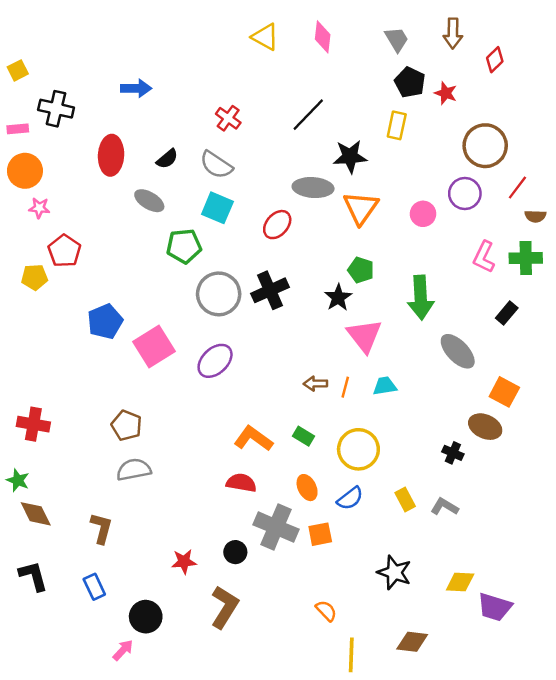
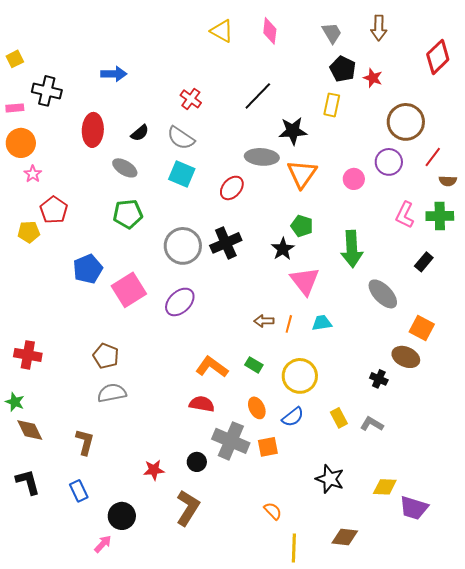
red diamond: (495, 60) -> (438, 57), moved, size x1.6
pink star: (39, 208) -> (33, 174), turned 30
green pentagon: (184, 246) -> (128, 214), moved

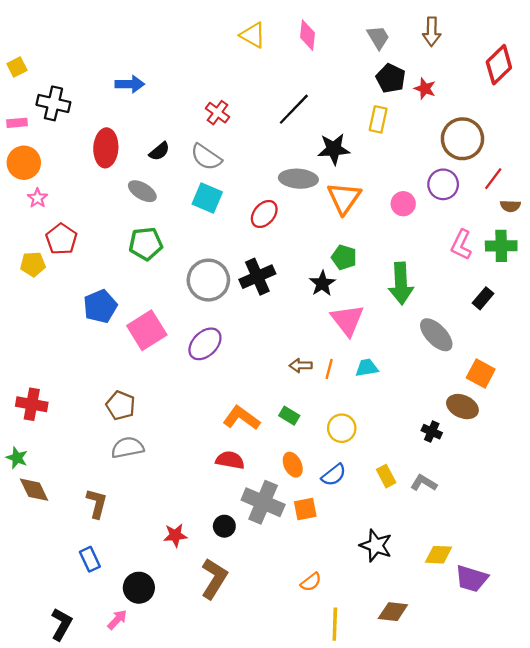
yellow circle: (300, 376) -> (342, 428), size x0.7
black L-shape: (28, 482) -> (61, 624), moved, turned 44
orange semicircle: (273, 511) -> (311, 582), turned 96

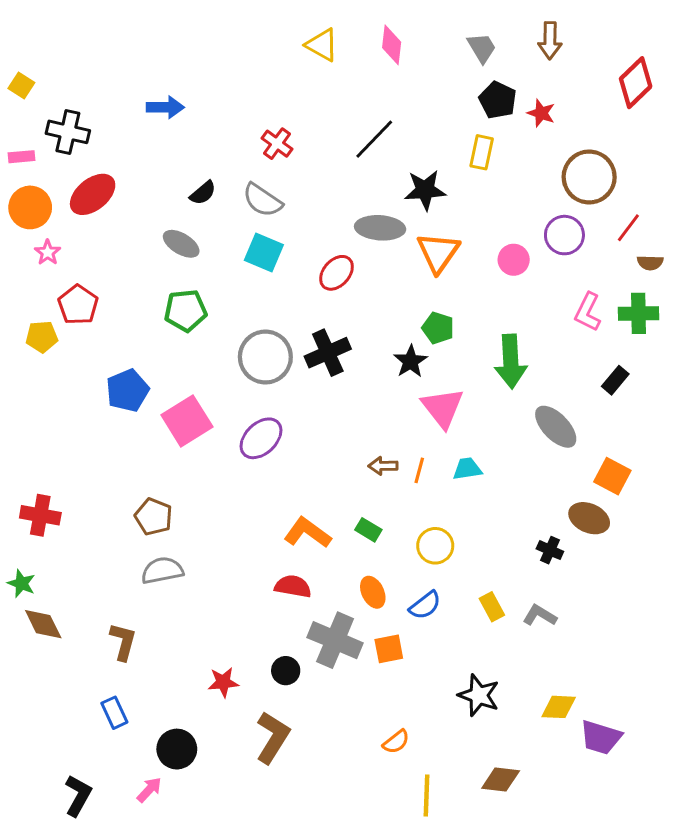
yellow square: (17, 67) -> (21, 86), turned -30
red ellipse: (106, 148) -> (93, 194), moved, turned 48

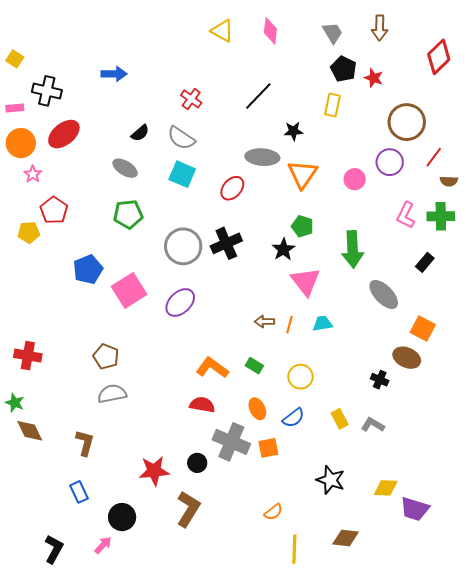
black star: (425, 190) -> (293, 131), size x0.7
red star: (223, 682) -> (154, 471), size x1.4

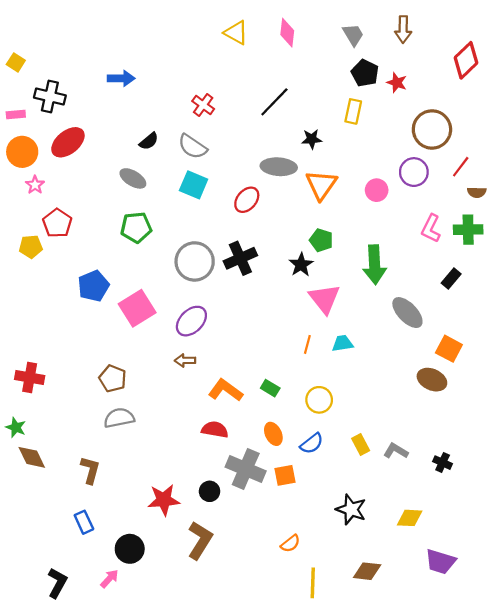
brown arrow: (264, 322) -> (185, 360), moved
black cross: (380, 380) -> (443, 463), moved
purple trapezoid: (415, 509) -> (440, 562), moved

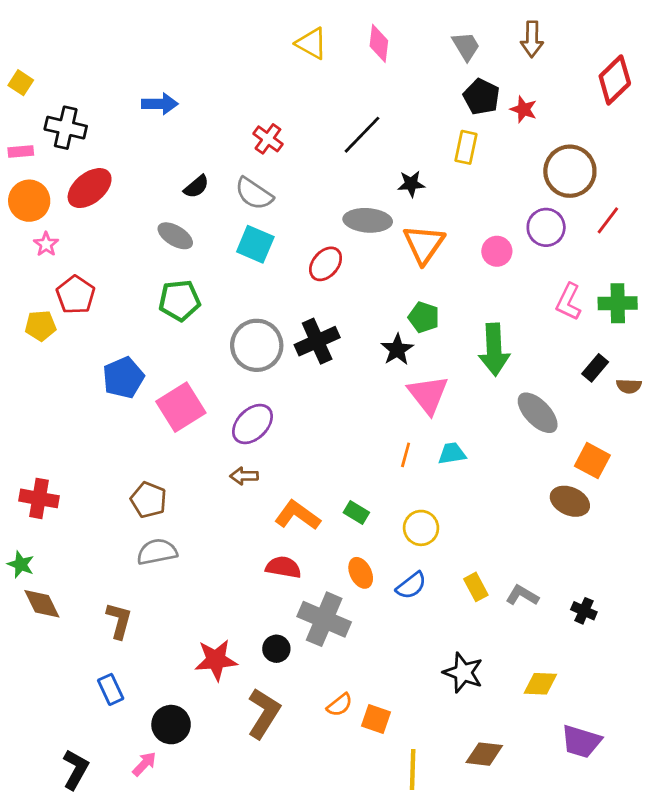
brown semicircle: (477, 192) -> (629, 386), moved
orange square: (285, 475) -> (376, 719), moved, turned 30
orange semicircle: (290, 544) -> (340, 705), moved

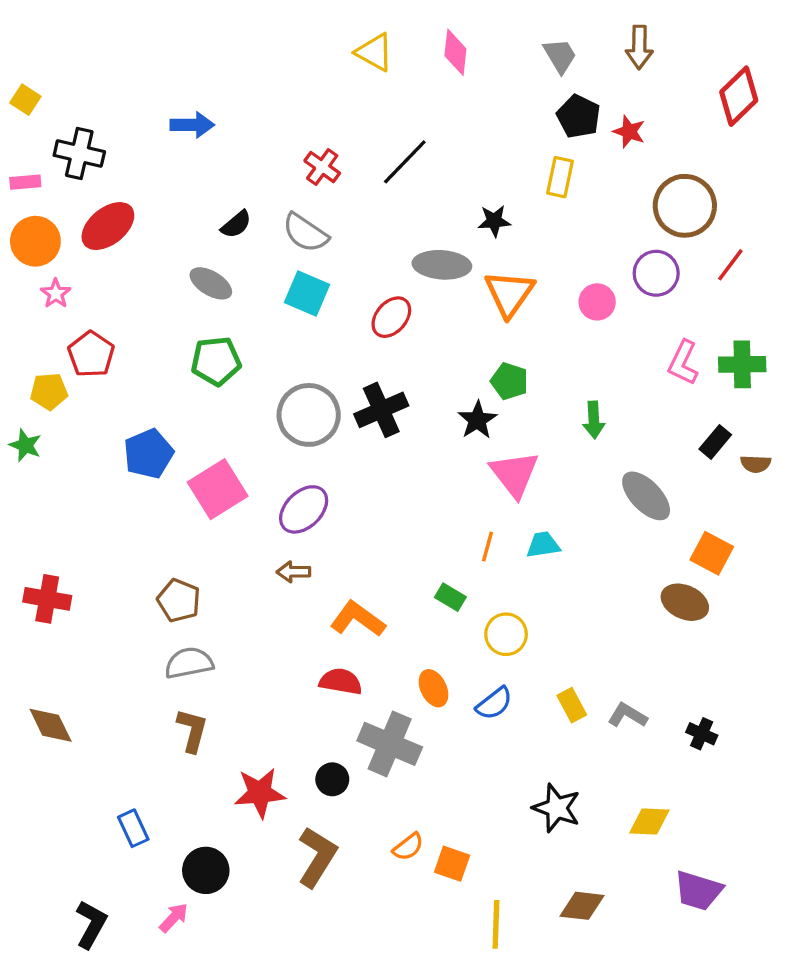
black line: (362, 135) -> (405, 162), moved
green arrow: (494, 350) -> (594, 420), size x0.6
green rectangle: (356, 512) -> (450, 597), moved
green star: (21, 564) -> (25, 445), moved
brown L-shape: (119, 621) -> (192, 730), moved

